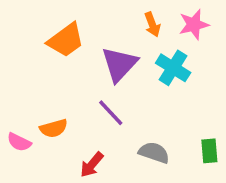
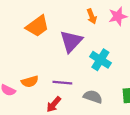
cyan cross: (173, 68) -> (100, 60), moved
purple line: (111, 113) -> (62, 83), moved, turned -42

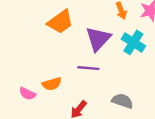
cyan cross: (100, 60) -> (133, 42), moved
purple line: (62, 83) -> (88, 68), moved

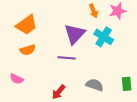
orange trapezoid: (60, 22) -> (27, 25), moved
orange semicircle: (52, 84) -> (28, 50), moved

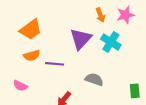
purple line: (67, 58) -> (55, 64), moved
gray semicircle: (95, 85) -> (94, 79), moved

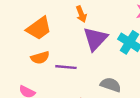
orange arrow: (100, 15) -> (81, 14), moved

